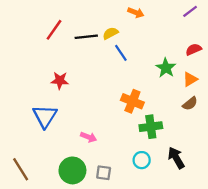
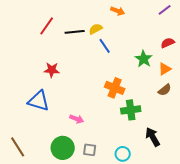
blue triangle: (45, 116) -> (39, 101), turned -45
cyan circle: (142, 160) -> (123, 154), moved

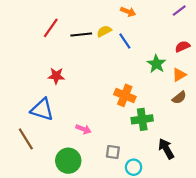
blue line: (105, 46) -> (125, 41), moved
brown line: (18, 147) -> (26, 139), moved
gray square: (90, 150) -> (113, 152), moved

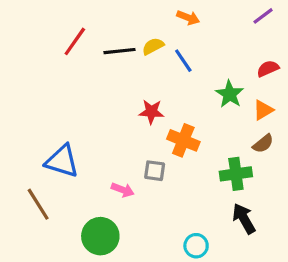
red star: (56, 76) -> (151, 112), moved
green cross: (142, 119) -> (236, 174), moved
gray square: (113, 152) -> (155, 171), moved

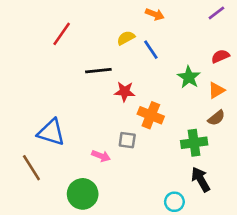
black line: (119, 51) -> (98, 71), moved
cyan circle: (196, 246) -> (174, 202), moved

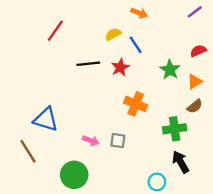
red star: (125, 92) -> (120, 67), moved, turned -30
gray square: (127, 140) -> (118, 141), moved

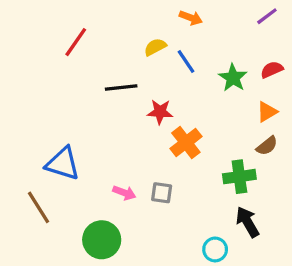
red star: (120, 67) -> (160, 112), moved, turned 30
green star: (170, 70) -> (233, 78), moved
orange cross: (136, 104) -> (186, 143), turned 30

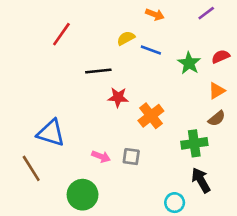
purple line: (267, 16) -> (206, 13), moved
blue line: (186, 62) -> (151, 50), turned -36
red star: (160, 112) -> (118, 97), moved

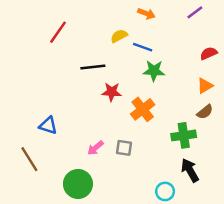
green star: (189, 63) -> (154, 71), moved, turned -30
blue triangle: (51, 133) -> (48, 126), size x0.7
pink arrow: (101, 157) -> (95, 148), turned 119

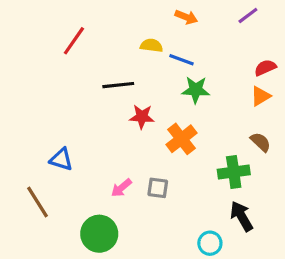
yellow semicircle: (119, 36) -> (151, 46), turned 35
orange triangle: (205, 86) -> (261, 96), moved
brown semicircle: (205, 112) -> (261, 142), turned -98

